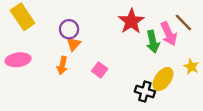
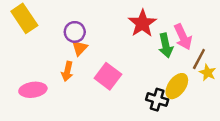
brown line: (183, 22) -> (199, 59), moved, turned 72
pink ellipse: (18, 60) -> (33, 90), moved
pink square: (100, 70) -> (108, 76), size x1.5

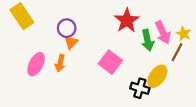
yellow star: (208, 73) -> (184, 34), moved
pink square: (108, 76) -> (110, 62), moved
pink ellipse: (33, 90) -> (36, 64), moved, turned -55

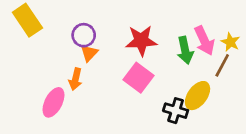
red star: (127, 20) -> (141, 41), moved, turned 30
pink ellipse: (36, 64) -> (53, 102), moved

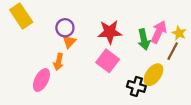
pink arrow: (204, 41) -> (159, 32), turned -130

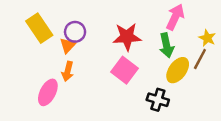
yellow rectangle: (21, 16) -> (39, 28), moved
pink arrow: (159, 32) -> (175, 17), moved
orange triangle: (69, 42) -> (68, 45), moved
yellow ellipse: (153, 75) -> (178, 70), moved

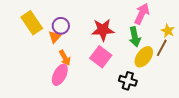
orange arrow: (68, 71) -> (65, 58), moved, turned -42
pink ellipse: (48, 92) -> (60, 75), moved

